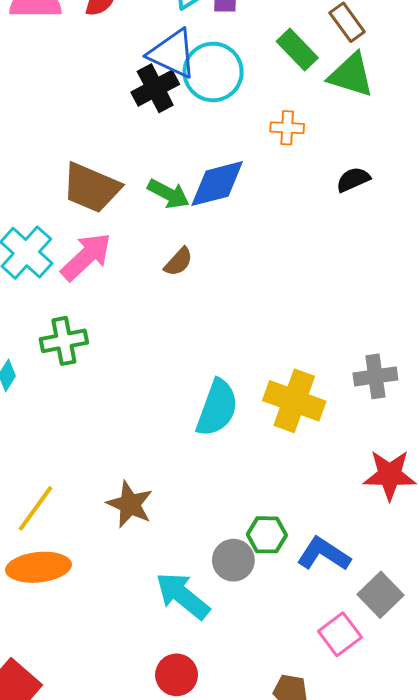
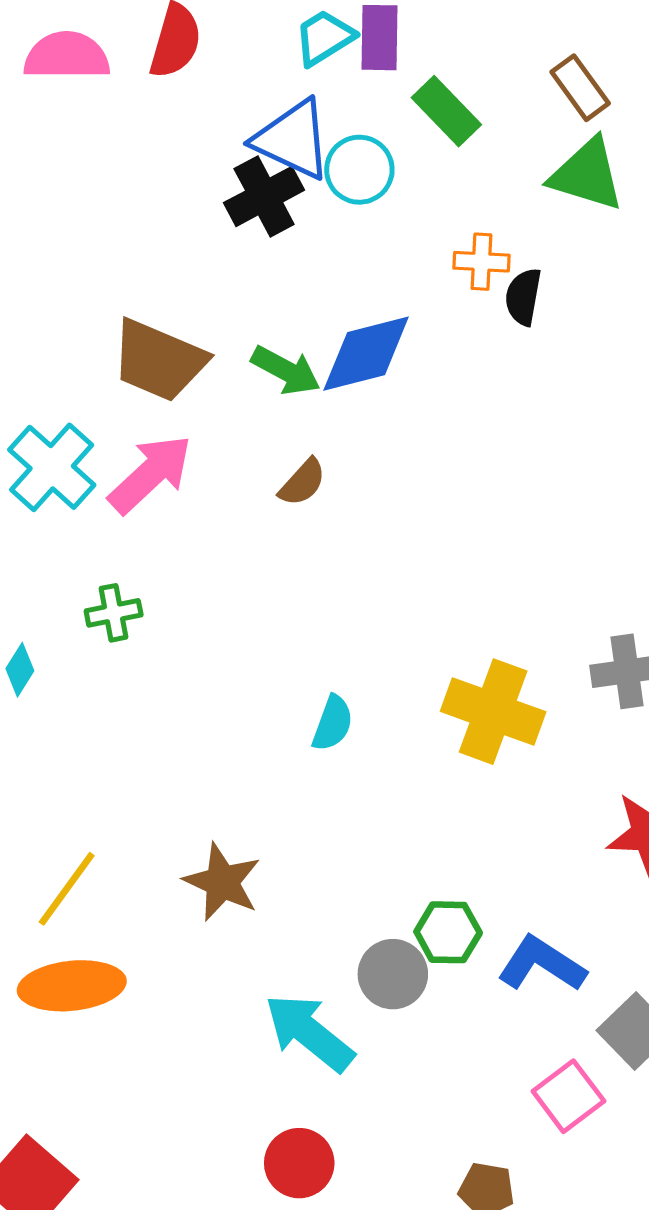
green rectangle: (297, 50) -> (446, 111), moved
cyan circle: (213, 72) -> (359, 170), size x0.7
black semicircle: (353, 180) -> (523, 297), moved, turned -56
green cross: (64, 341) -> (114, 613), size x0.7
cyan semicircle: (217, 408) -> (333, 723), moved, size x0.6

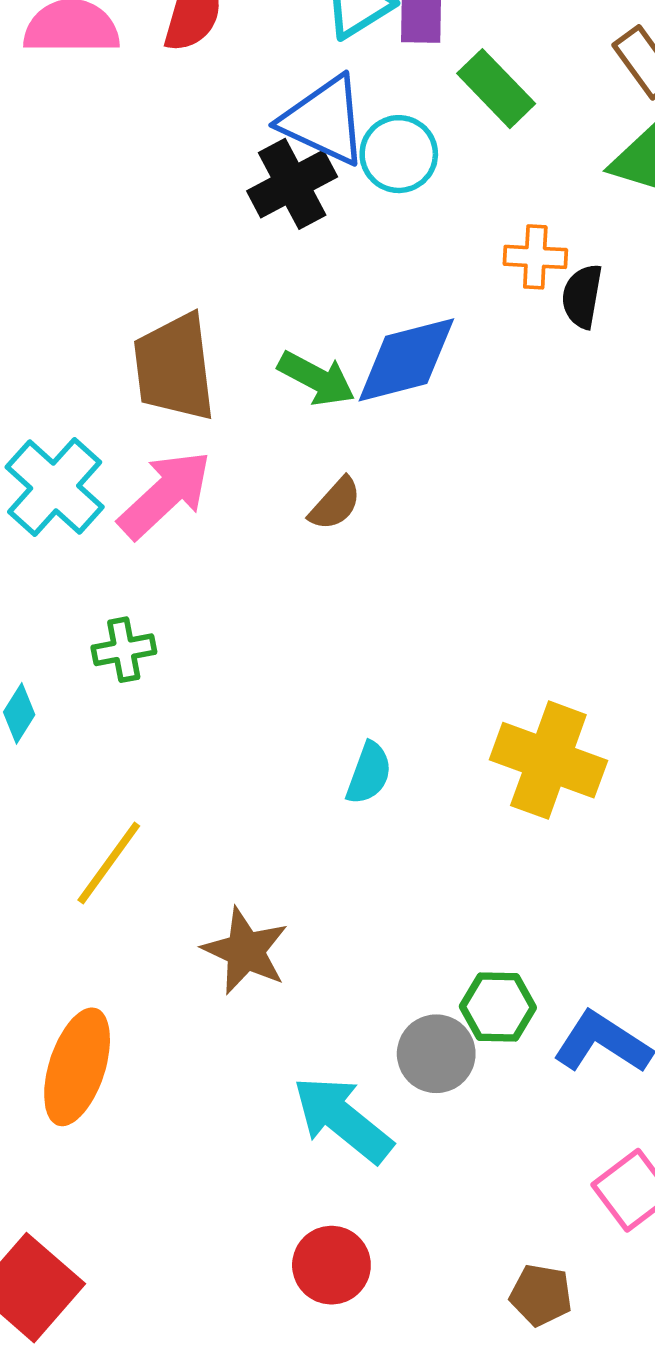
brown trapezoid: (159, 360) -> (174, 367), turned 60
yellow line: (67, 889) -> (109, 863), moved
orange ellipse: (72, 986) -> (77, 1067), turned -66

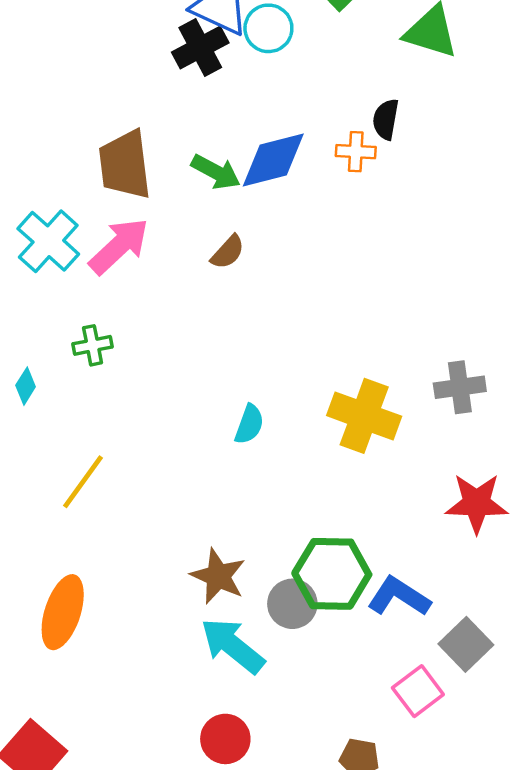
orange cross: (535, 257) -> (356, 152), moved
brown star: (245, 951) -> (218, 576), moved
green hexagon: (498, 1007) -> (332, 574), size x1.6

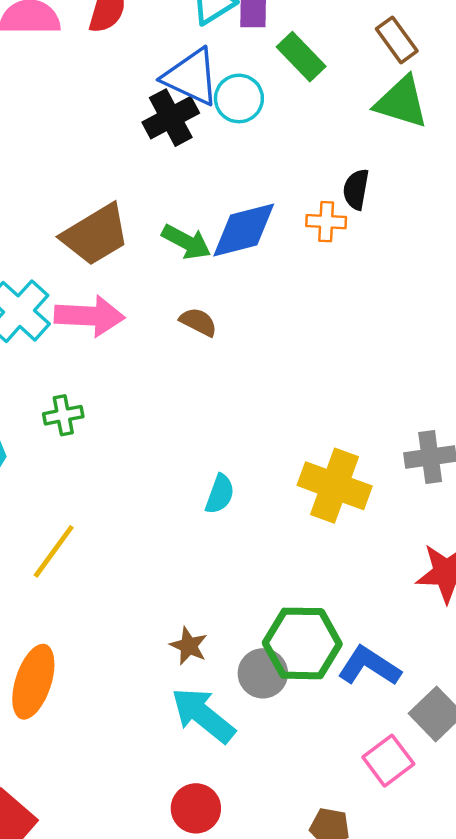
brown trapezoid: (125, 165) -> (96, 235), turned -114
pink arrow: (119, 246) -> (90, 316), turned 46
brown semicircle: (228, 252) -> (198, 322), turned -105
brown star: (218, 576) -> (189, 646), size x0.7

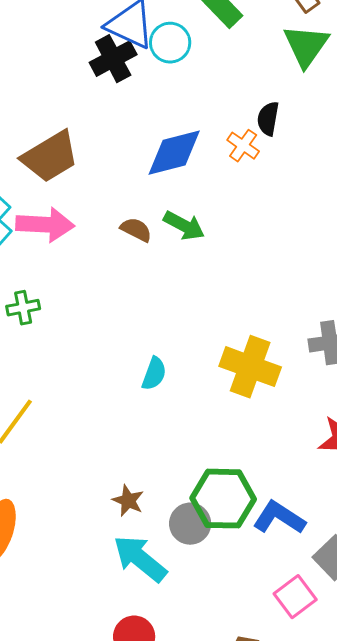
green triangle: (401, 102) -> (306, 46), turned 48
orange cross: (326, 222) -> (243, 146), turned 32
green arrow: (186, 242) -> (184, 226), moved

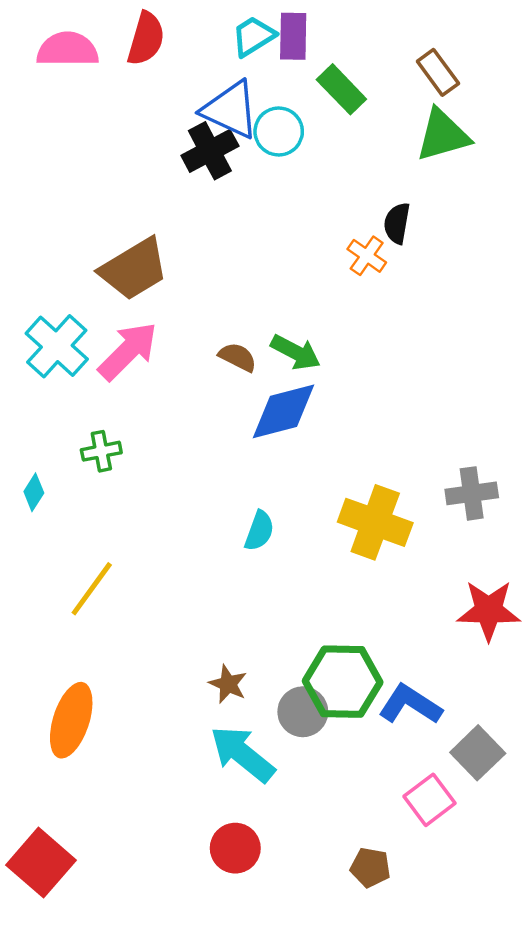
green triangle: (306, 46) -> (443, 135), turned 39
blue diamond: (174, 153) -> (284, 411), moved
pink arrow: (45, 225) -> (128, 351), turned -48

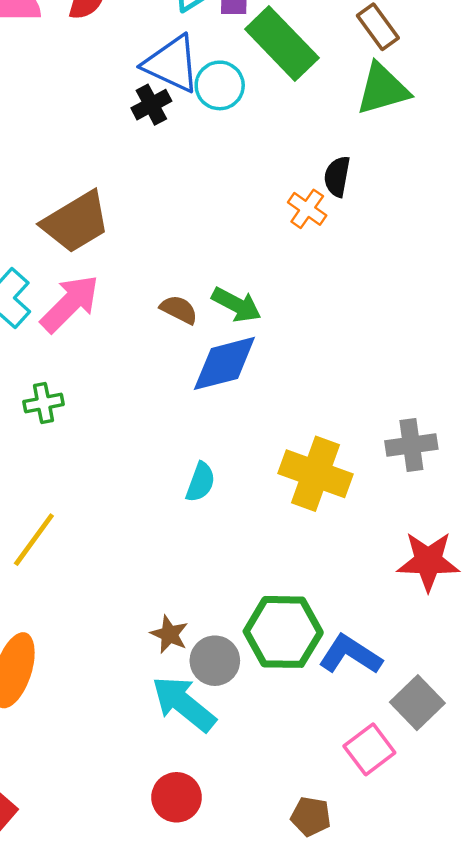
green rectangle: (341, 89) -> (282, 43), size x1.5
black cross: (210, 151) -> (151, 105), size x0.7
gray circle: (303, 712) -> (215, 661), moved

